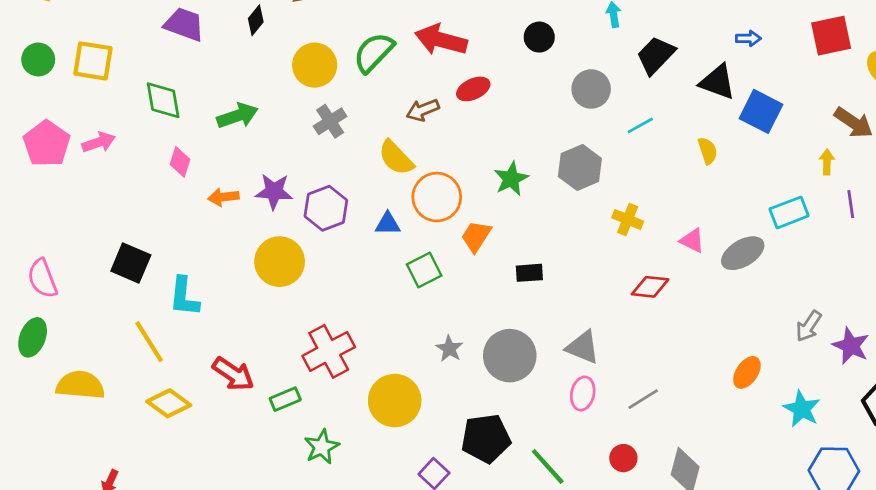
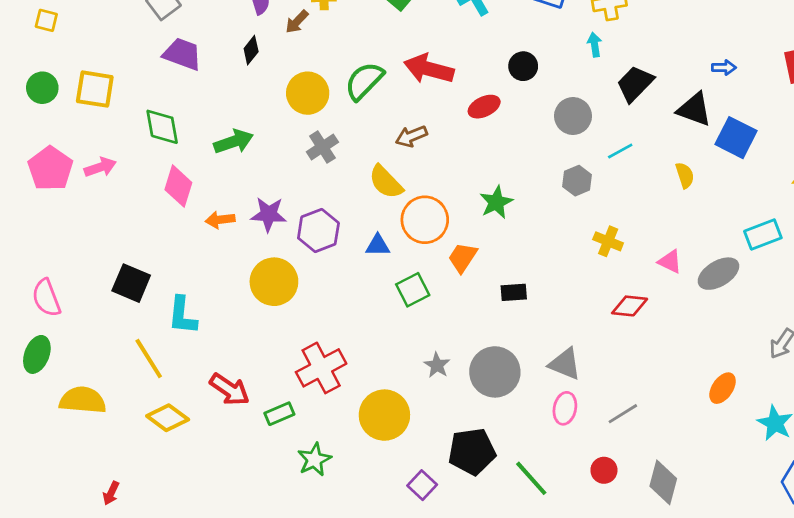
red ellipse: (473, 89) -> (484, 107), moved
pink diamond: (180, 162) -> (178, 186), size x1.4
gray hexagon: (580, 168) -> (577, 181), moved, size x0.7

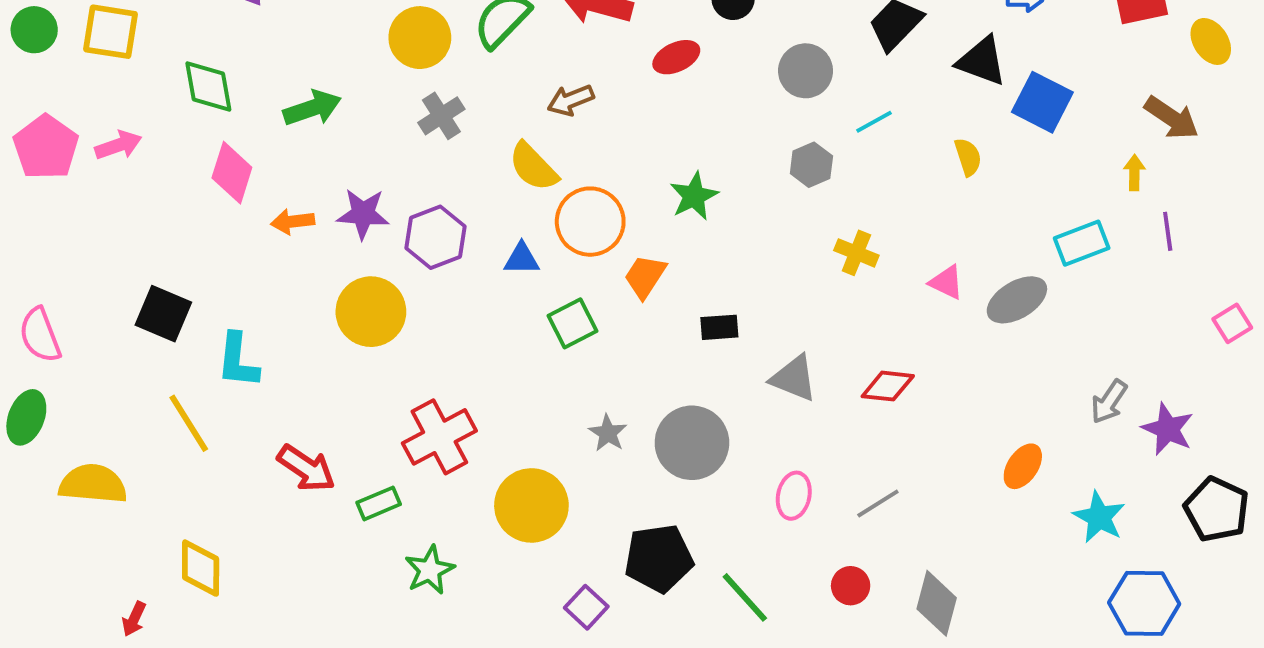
red diamond: (630, 306) -> (888, 386), moved
gray triangle: (565, 364) -> (794, 378), moved
yellow diamond: (168, 418) -> (201, 568), moved, turned 54

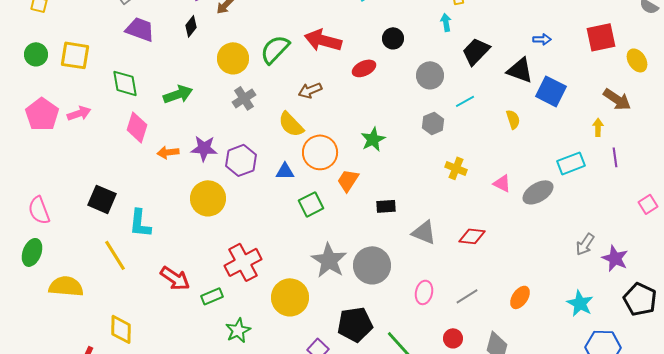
gray star: (608, 433) -> (329, 260), size x1.8
orange ellipse: (1023, 466) -> (520, 297), moved

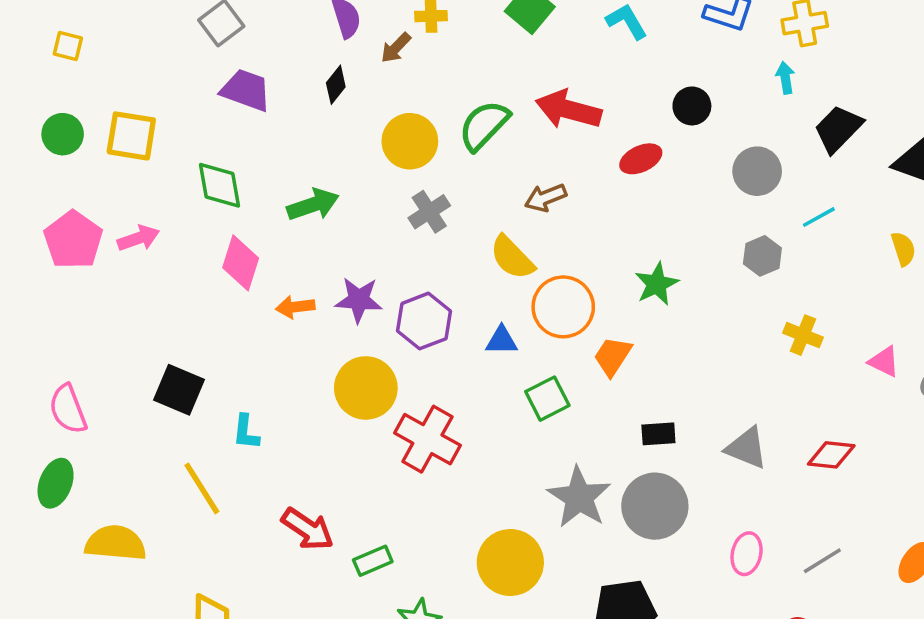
black rectangle: (386, 206) -> (658, 434), moved
cyan L-shape: (140, 223) -> (246, 432), size x0.7
red cross: (243, 262) -> (427, 439), moved, turned -33

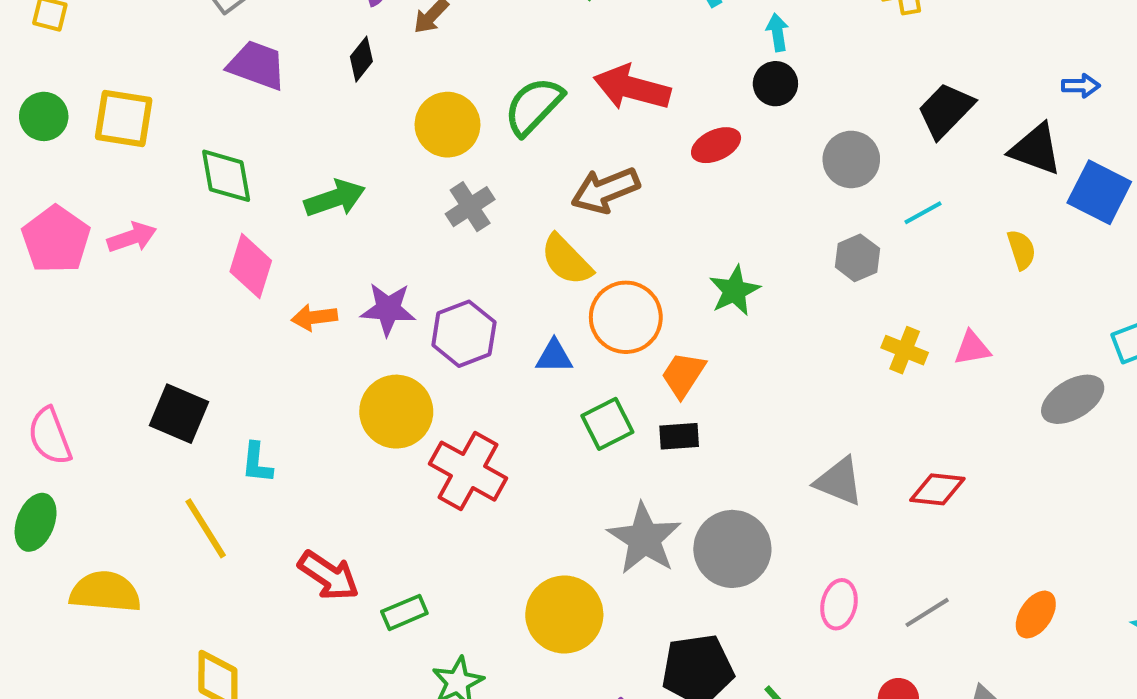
cyan arrow: (785, 78) -> (778, 32), moved
brown arrow: (546, 198) -> (605, 190), size x1.4
pink triangle: (884, 362) -> (972, 348), moved, turned -36
black rectangle: (658, 434) -> (679, 436), moved

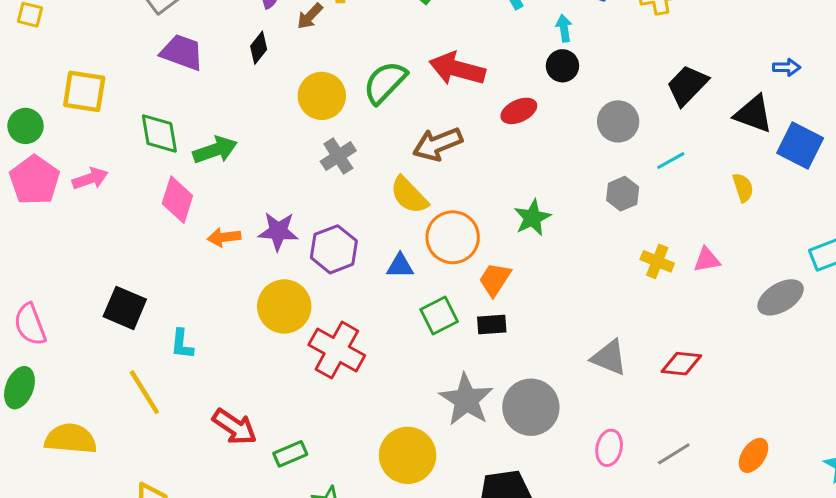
green circle: (44, 116) -> (26, 126), moved
green arrow: (335, 198) -> (215, 150), moved

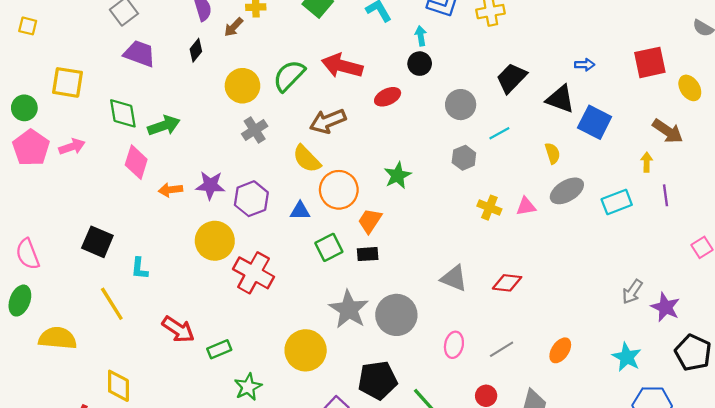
gray ellipse: (781, 297) -> (567, 191), moved

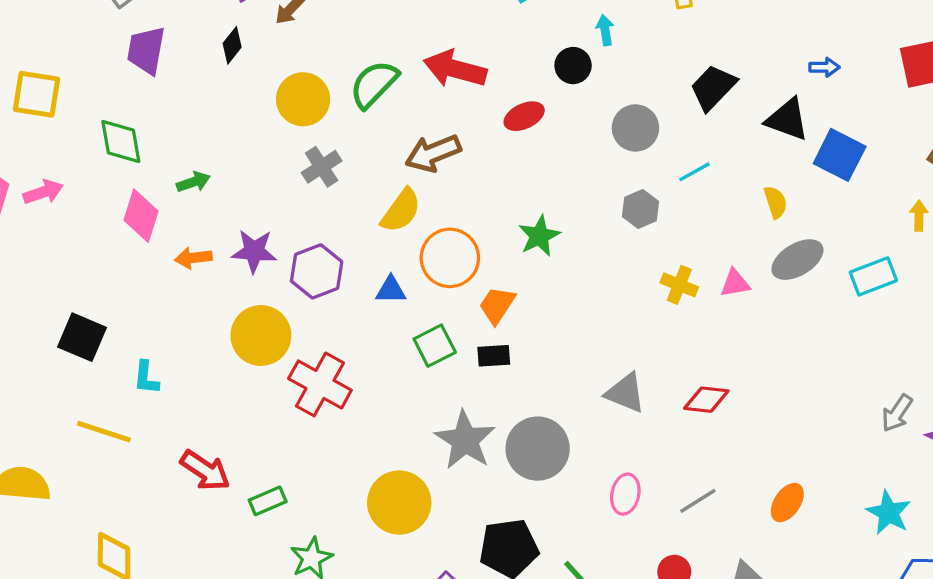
cyan arrow: (421, 36) -> (605, 30), moved
purple trapezoid: (139, 54) -> (146, 50), turned -100
green arrow: (164, 126) -> (193, 182), moved, size x0.7
yellow semicircle: (307, 159) -> (401, 211), turned -100
yellow line: (112, 304) -> (104, 432), turned -40

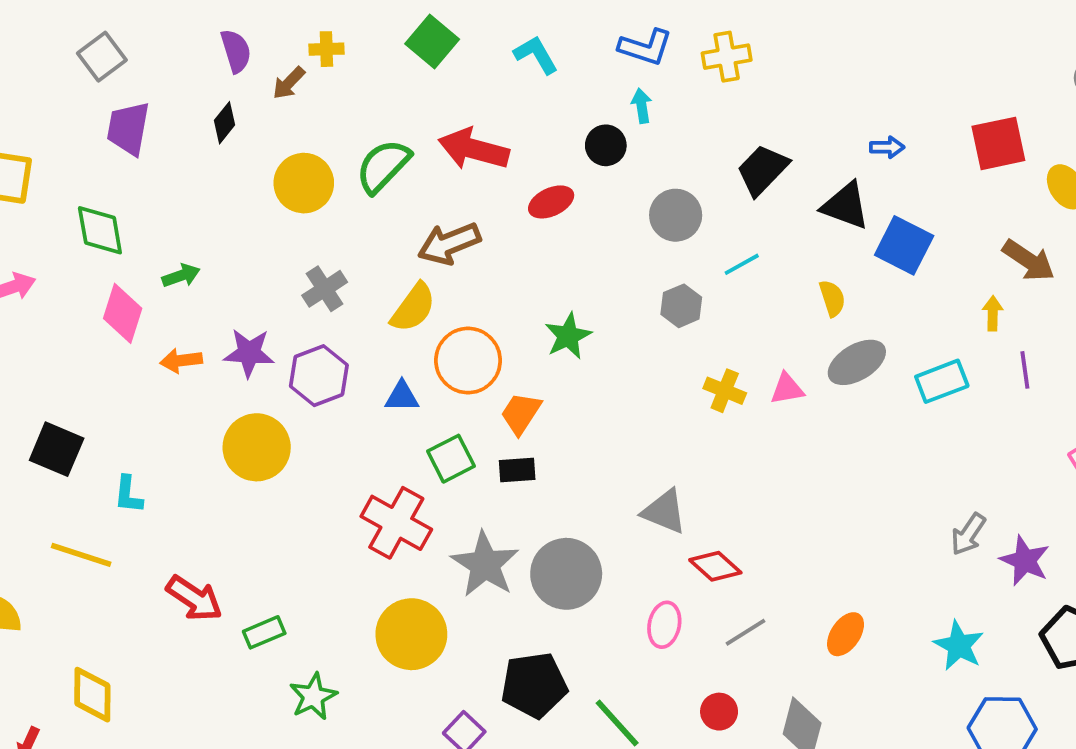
gray cross: (322, 167) -> (325, 289), moved
red cross: (320, 384) -> (396, 523), moved
red diamond: (706, 400) -> (715, 566), moved, turned 36

